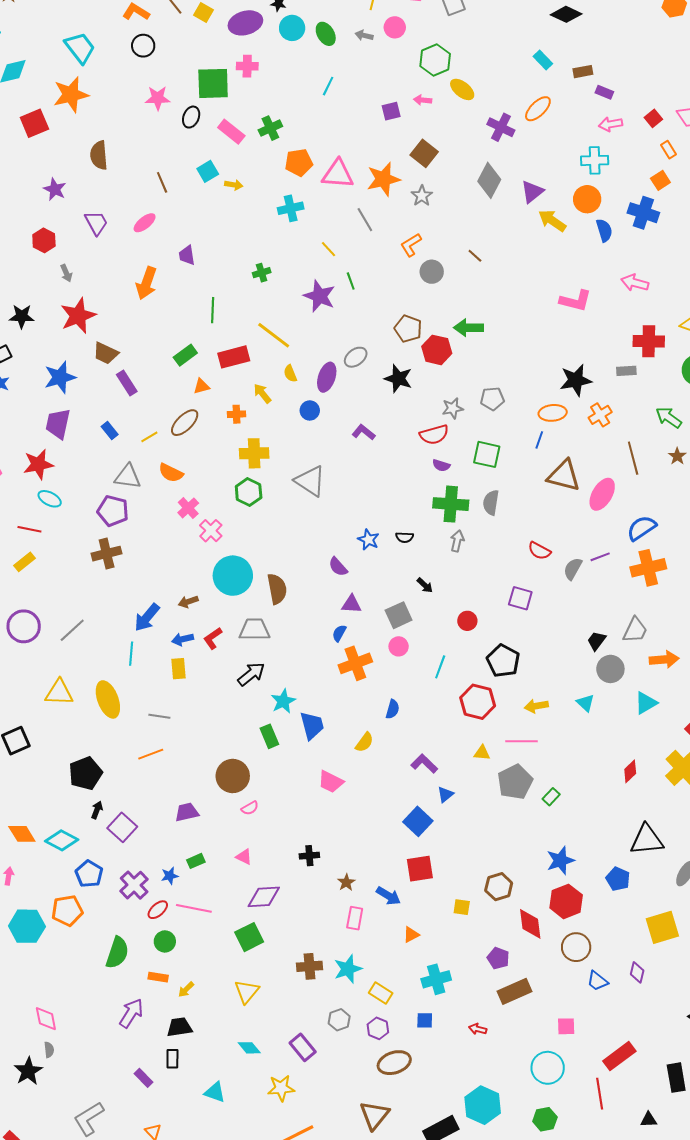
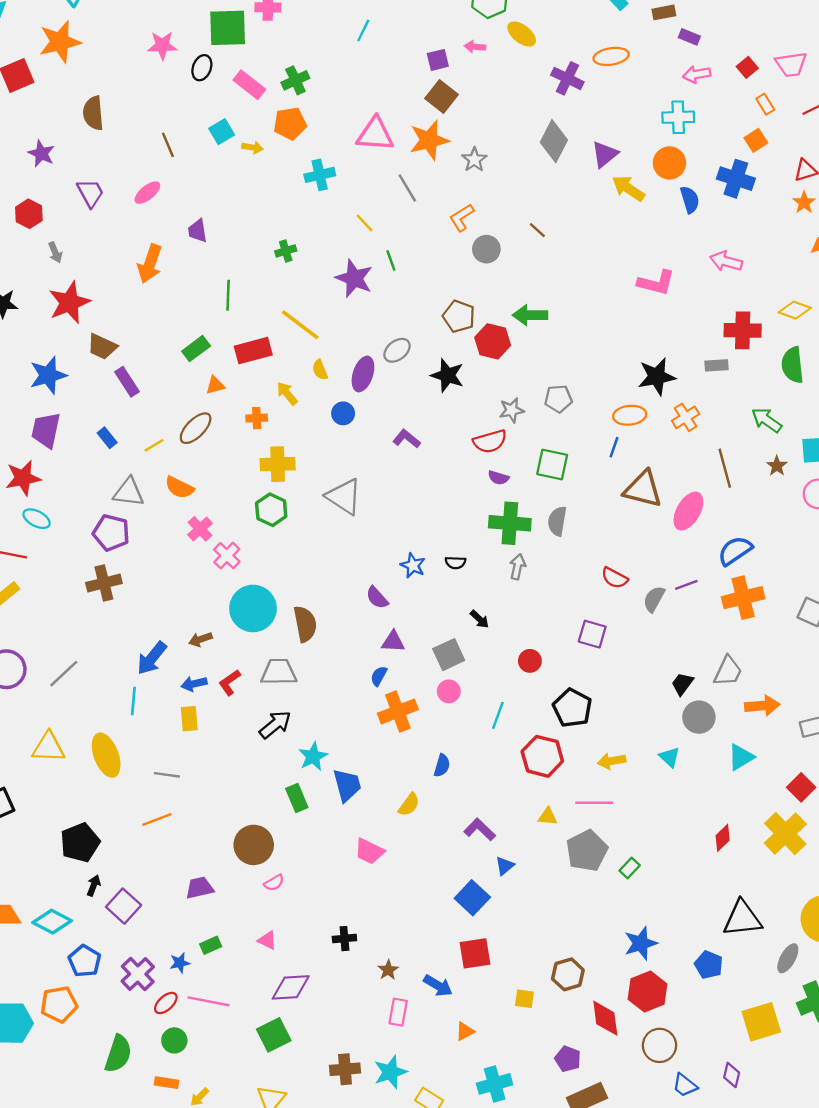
orange ellipse: (538, 109) -> (611, 56), turned 36
brown square: (424, 153) -> (442, 97), moved
orange pentagon: (299, 162) -> (290, 123), moved

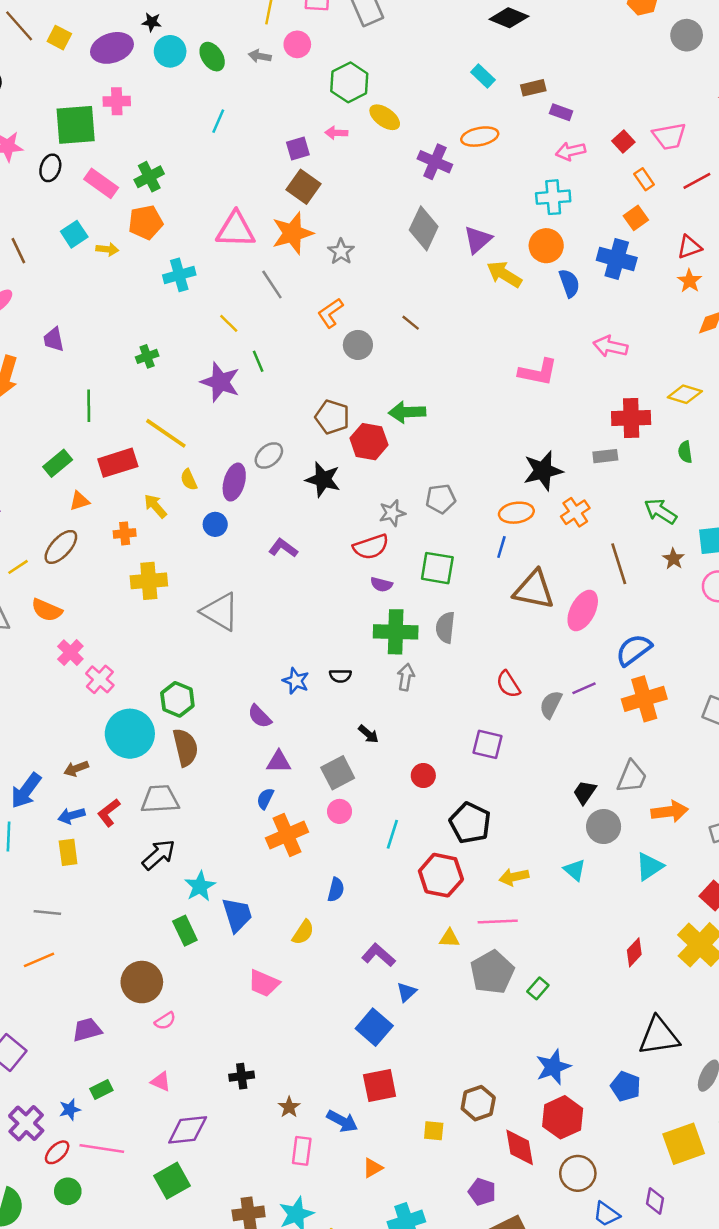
green semicircle: (793, 365) -> (685, 452), size x0.6
green hexagon: (271, 510) -> (177, 699), moved
red semicircle: (615, 578) -> (508, 684), turned 32

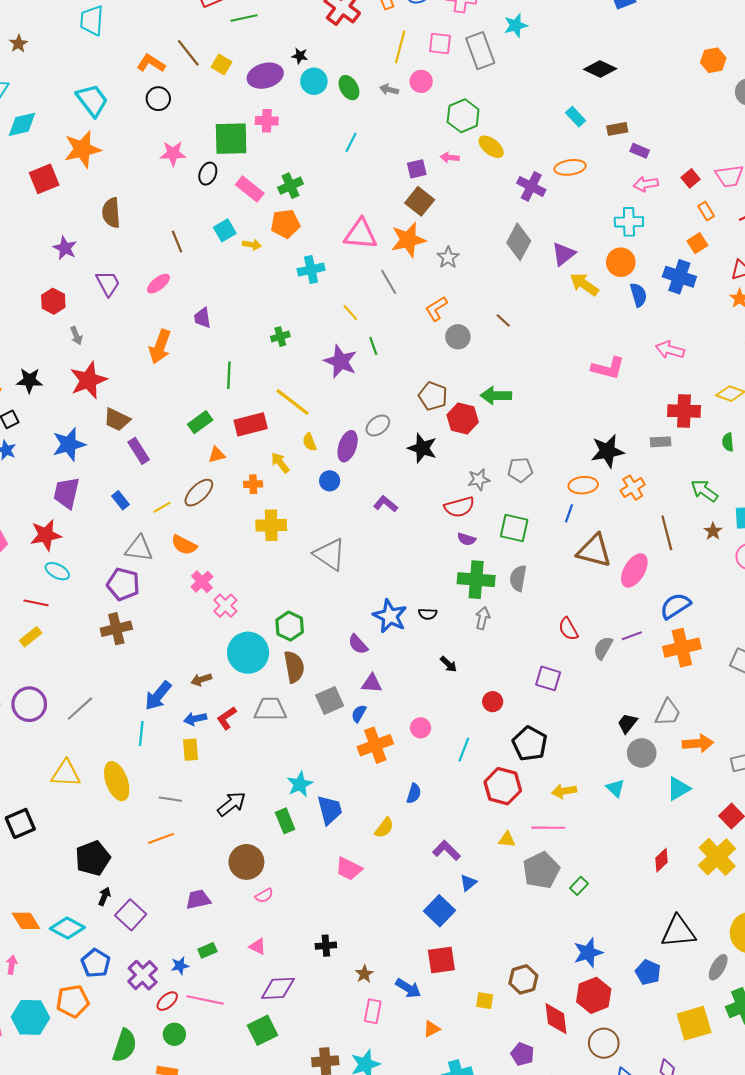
blue star: (296, 681) -> (390, 616), size x1.5
gray square: (338, 773) -> (330, 701), moved
black arrow: (159, 855) -> (232, 804), moved

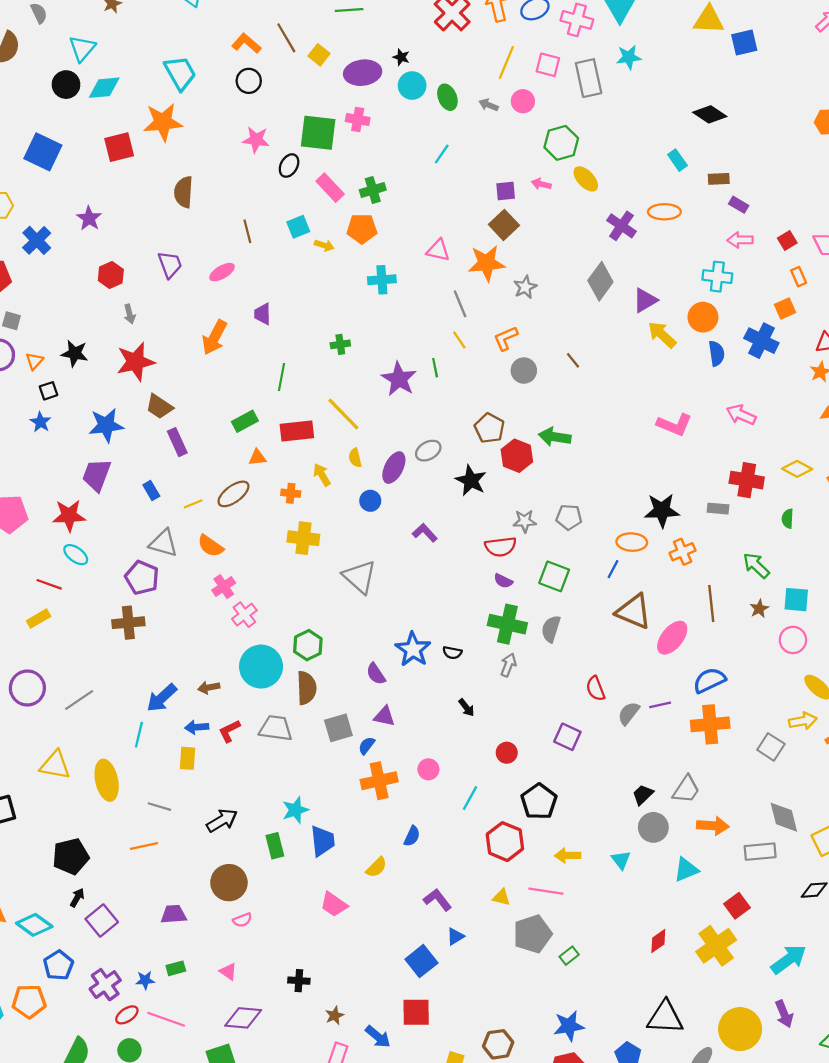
pink triangle: (361, 234) -> (438, 250), size x0.7
purple star: (65, 248) -> (89, 218), moved
yellow line: (350, 313) -> (459, 340), moved

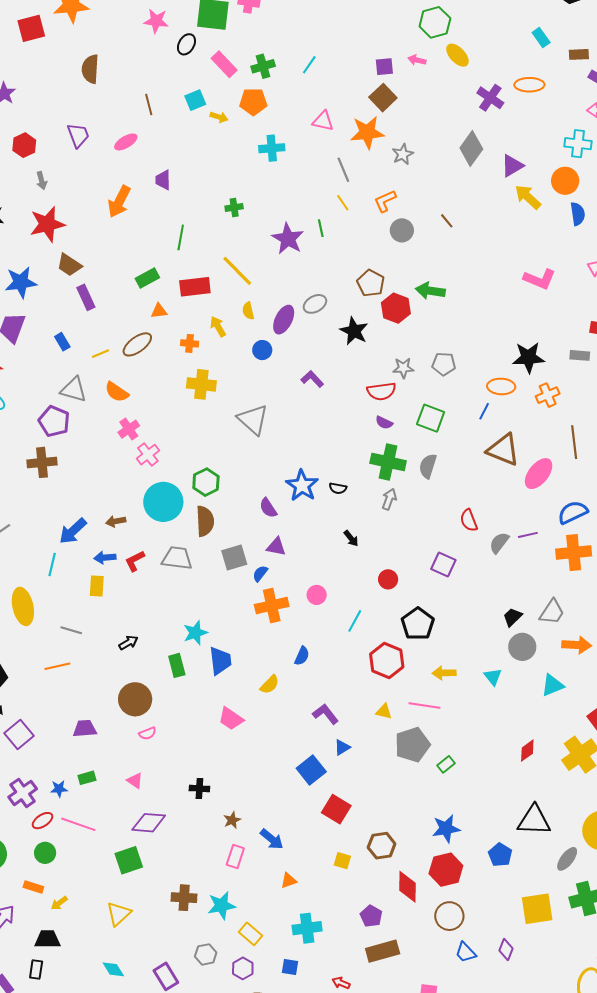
cyan line: (442, 154) -> (309, 65), moved
black arrow: (222, 821) -> (128, 643), size x0.7
red square: (416, 1012) -> (336, 809), moved, turned 32

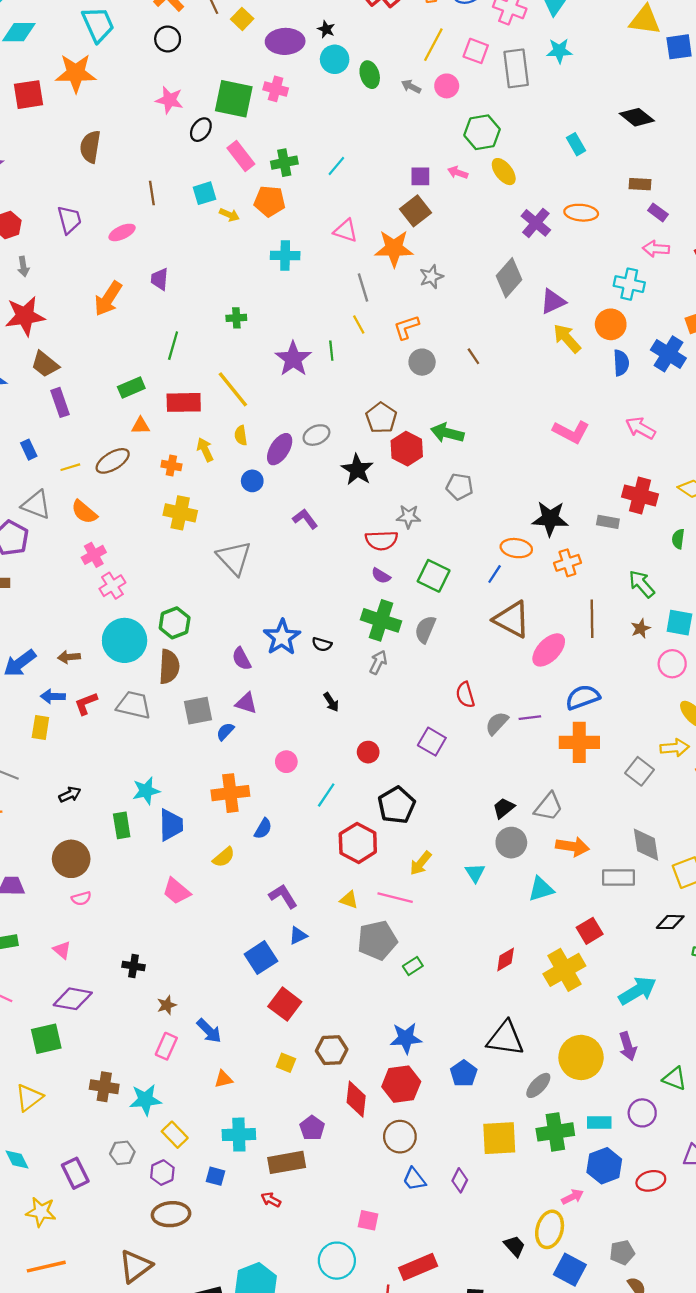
cyan rectangle: (541, 37) -> (576, 144), moved
gray pentagon: (444, 364) -> (460, 487), moved
orange cross: (272, 606) -> (230, 793), moved
yellow arrow: (444, 673) -> (421, 863), turned -55
brown rectangle: (383, 951) -> (287, 1162), moved

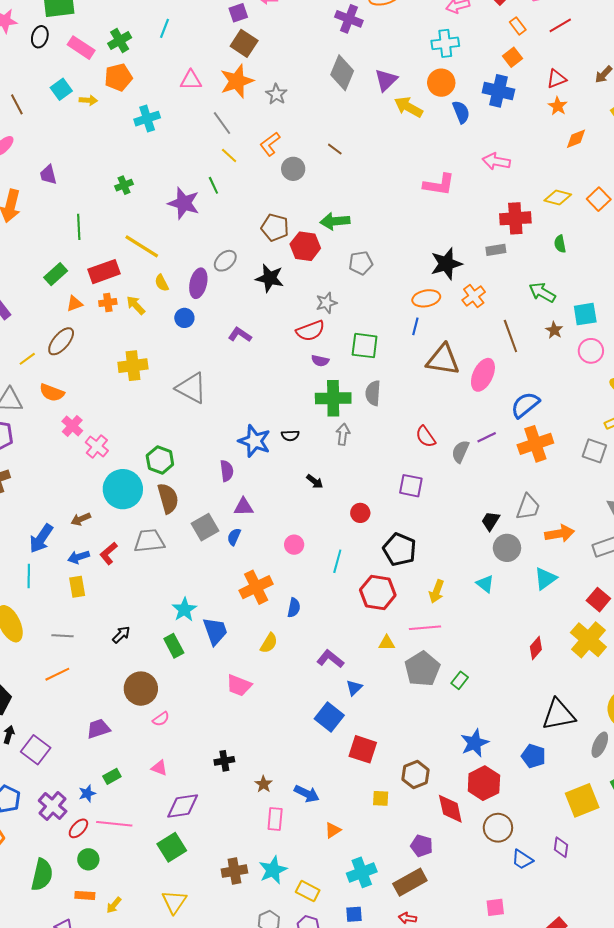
orange cross: (171, 466) -> (108, 302), moved
purple semicircle: (241, 659) -> (227, 471), turned -140

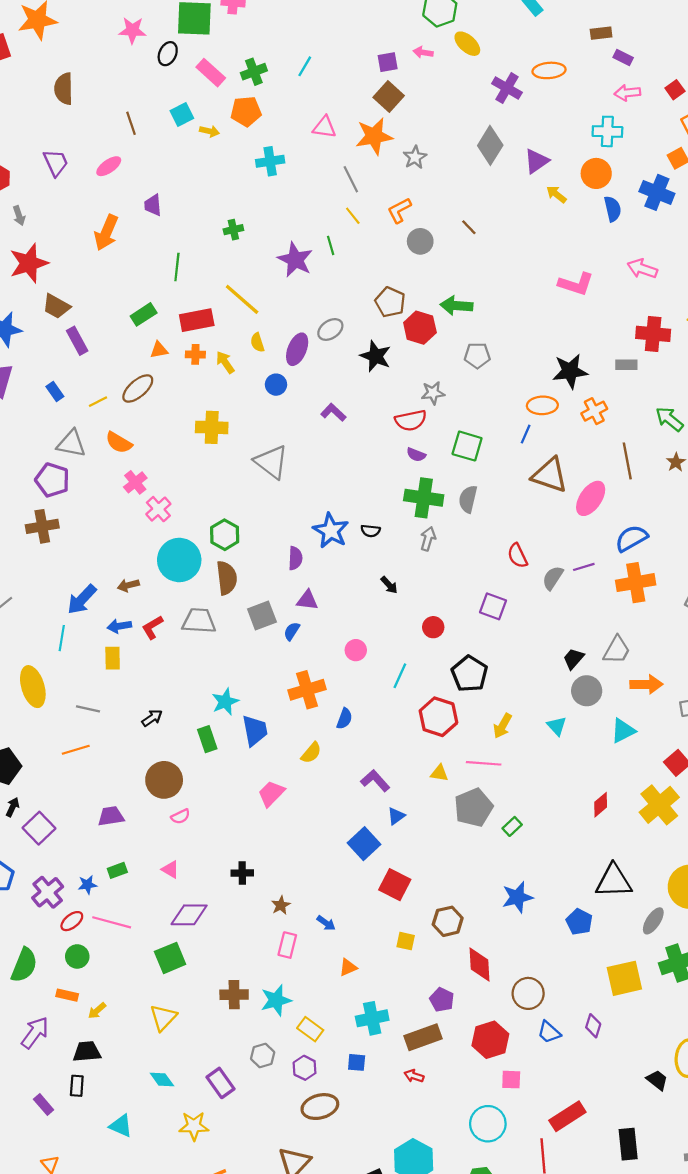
yellow arrow: (408, 107) -> (556, 194), size x0.7
pink trapezoid: (239, 685) -> (271, 794), turned 104
red hexagon: (484, 783) -> (490, 1040), moved
blue arrow: (307, 794) -> (326, 923), size x0.7

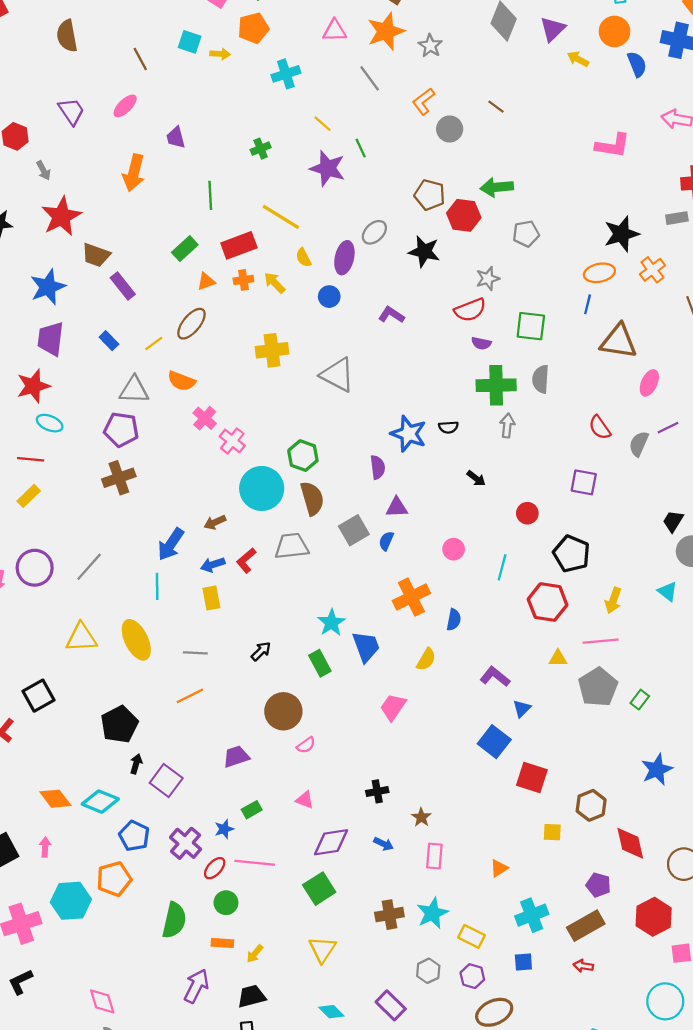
cyan square: (182, 115) -> (190, 42), turned -35
yellow line: (353, 216) -> (322, 124), moved
pink ellipse: (591, 498) -> (649, 383), moved, size x0.7
blue arrow: (326, 923) -> (384, 844), moved

